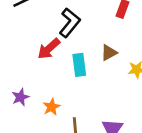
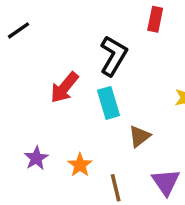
black L-shape: (70, 23) -> (113, 56), moved
brown triangle: (109, 53) -> (139, 136), moved

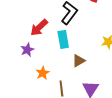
purple star: (36, 158) -> (27, 50), moved

